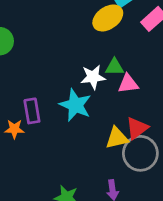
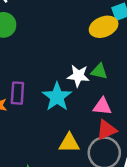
pink triangle: (128, 84) -> (102, 106), moved
yellow triangle: (117, 138) -> (69, 143), moved

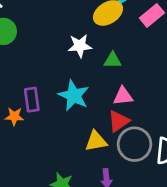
white star: (78, 76) -> (80, 46), moved
red triangle: (106, 130) -> (119, 121), moved

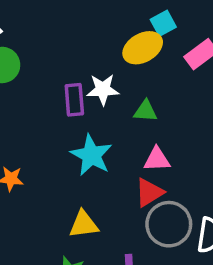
purple rectangle: (32, 100) -> (74, 100), moved
yellow triangle: (96, 141) -> (84, 224), moved

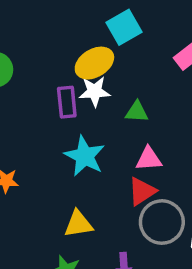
cyan square: (163, 23) -> (124, 27), moved, size x1.4
yellow ellipse: (143, 48) -> (94, 63), moved

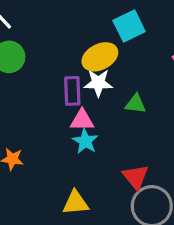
cyan star: (85, 156) -> (85, 141), size x0.7
pink triangle: (149, 159) -> (82, 120), moved
red triangle: (142, 191) -> (136, 177), turned -40

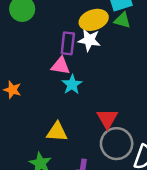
green triangle: (136, 104) -> (122, 20), moved
pink triangle: (82, 120) -> (61, 66), moved

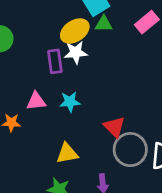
pink triangle: (61, 66) -> (36, 101), moved
cyan star: (72, 84) -> (70, 102), turned -30

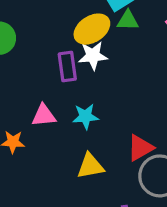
red triangle: (114, 127) -> (140, 148), turned 45
yellow triangle: (67, 153) -> (90, 166), moved

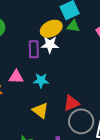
yellow triangle: (90, 166) -> (40, 110), turned 42

